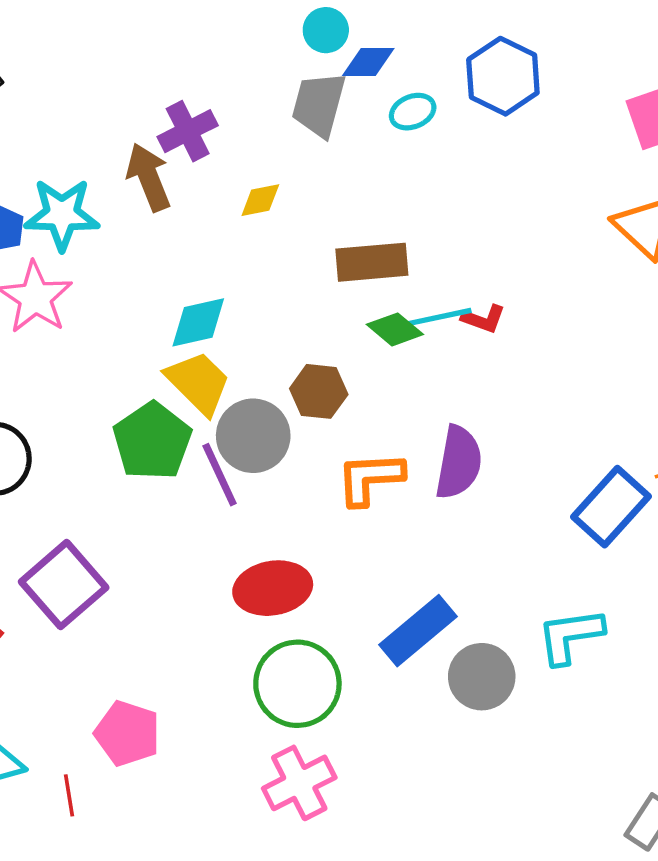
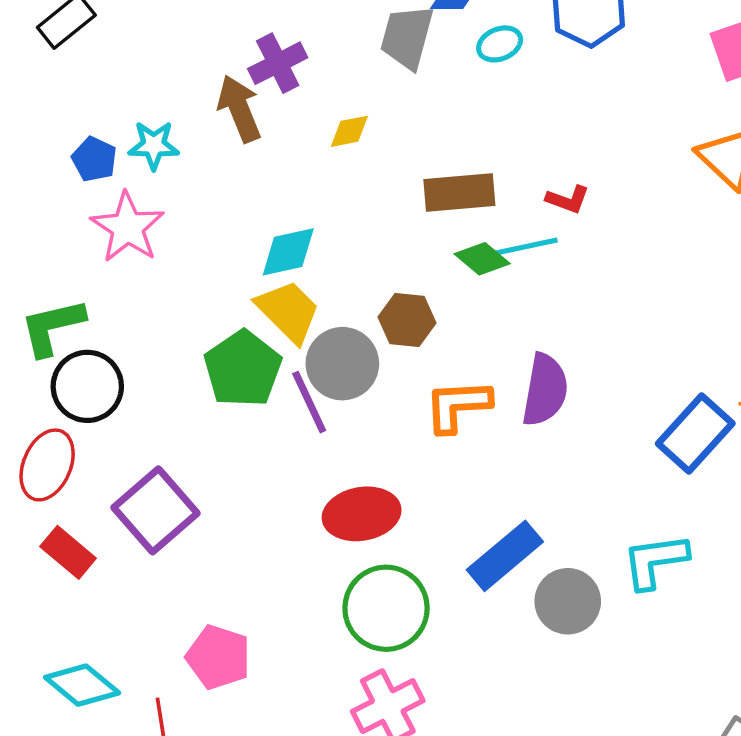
cyan star: (62, 214) -> (154, 145), size x0.7
red L-shape: (483, 319) -> (568, 199), moved

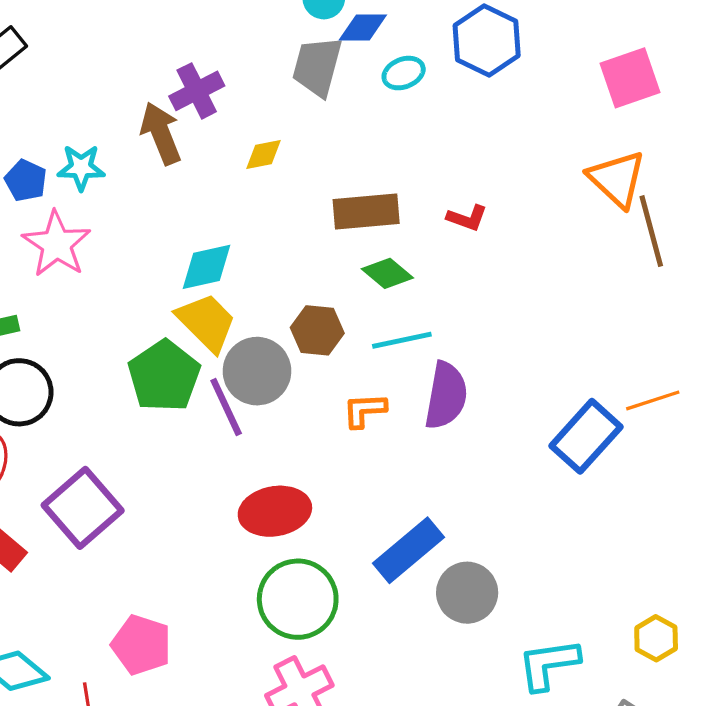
cyan line: (526, 247) -> (402, 340), moved
orange L-shape: (458, 406) -> (364, 410), size x0.7
cyan L-shape: (655, 561) -> (549, 664), moved

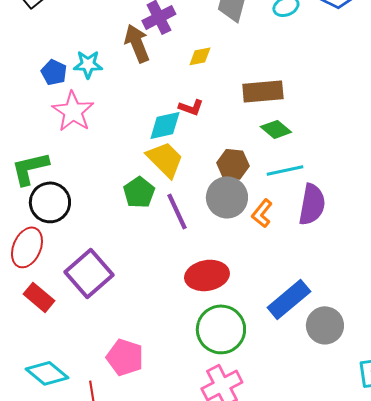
red L-shape: (467, 218) -> (191, 107), moved
gray circle: (257, 371) -> (227, 197), moved
green pentagon: (164, 376) -> (139, 192), size x0.7
orange L-shape: (364, 410) -> (262, 213), turned -48

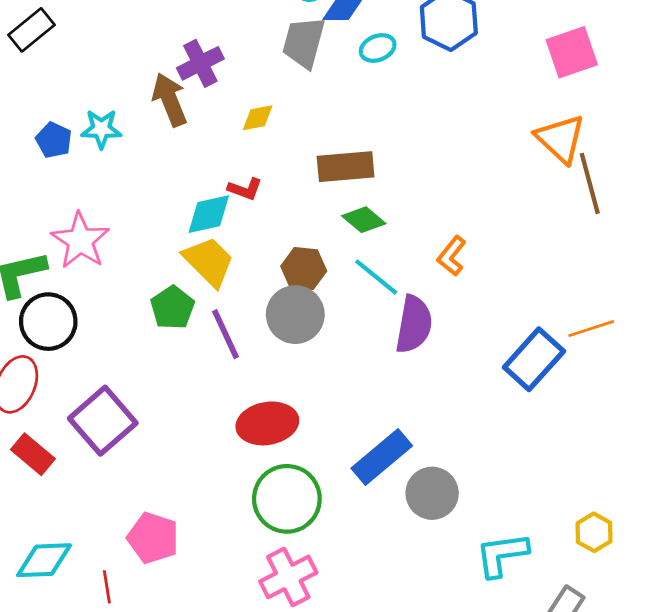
pink star: (73, 111) -> (80, 241), moved
cyan line: (285, 170) -> (376, 277), turned 51
orange L-shape: (262, 213) -> (452, 256), moved
cyan diamond: (47, 373) -> (44, 560), turned -42

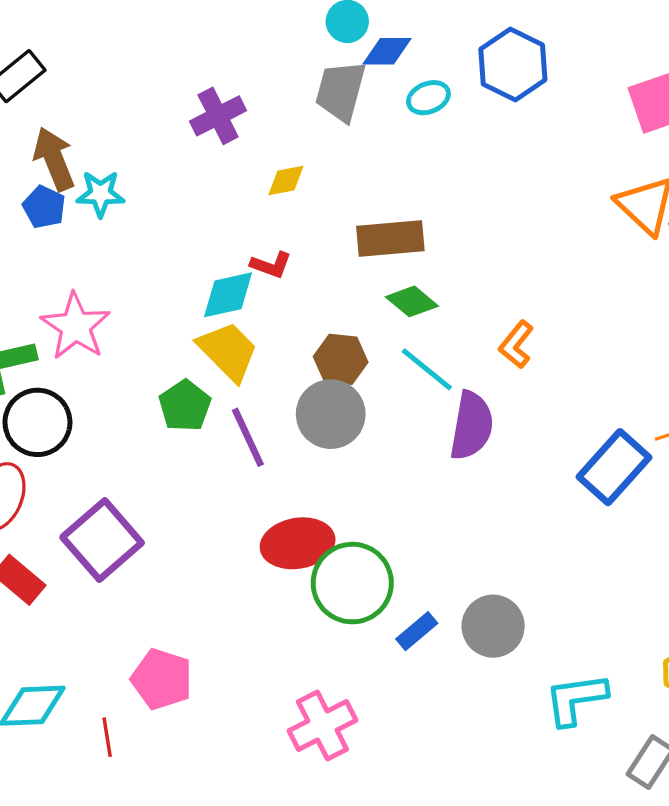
brown arrow: (170, 100) -> (54, 159), moved
blue rectangle: (382, 457) -> (417, 631), moved, size x0.6
green circle: (287, 499) -> (352, 583), moved

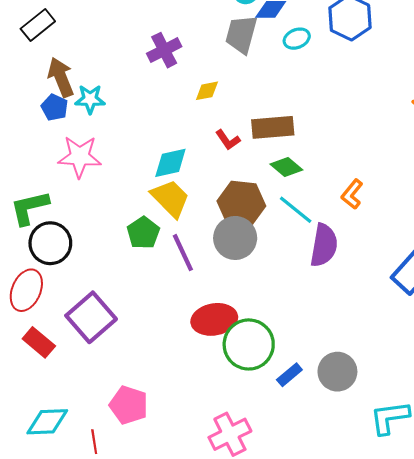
red L-shape: (271, 265) -> (228, 140), moved, turned 35
pink star: (76, 326) -> (80, 157), moved, turned -30
brown hexagon: (341, 359) -> (241, 204), size x1.4

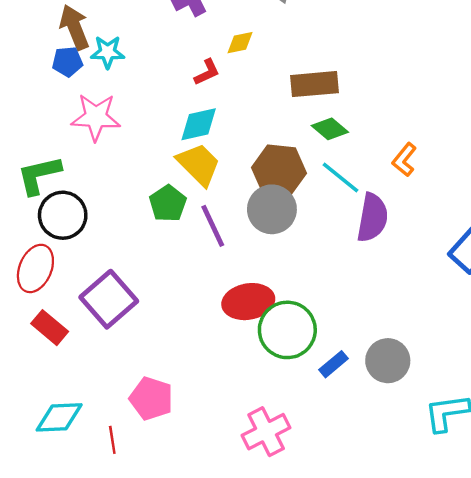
blue pentagon: (55, 107) -> (67, 62), turned -30
red L-shape: (228, 140) -> (207, 72), moved, turned -80

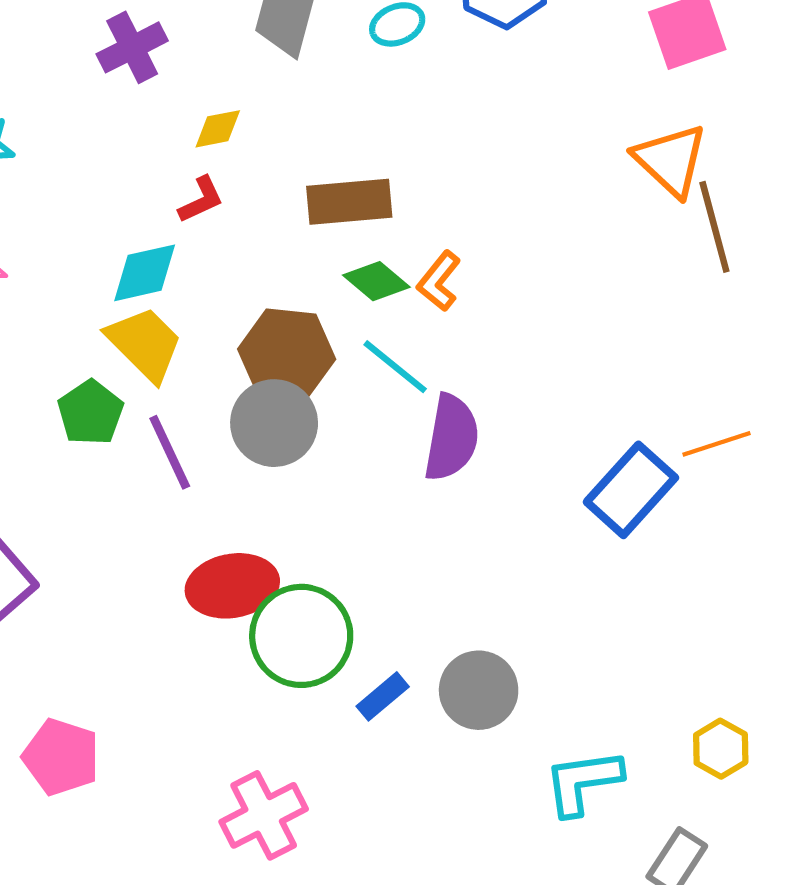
red L-shape: (207, 72) -> (201, 200), moved
orange L-shape: (404, 160) -> (439, 281), moved

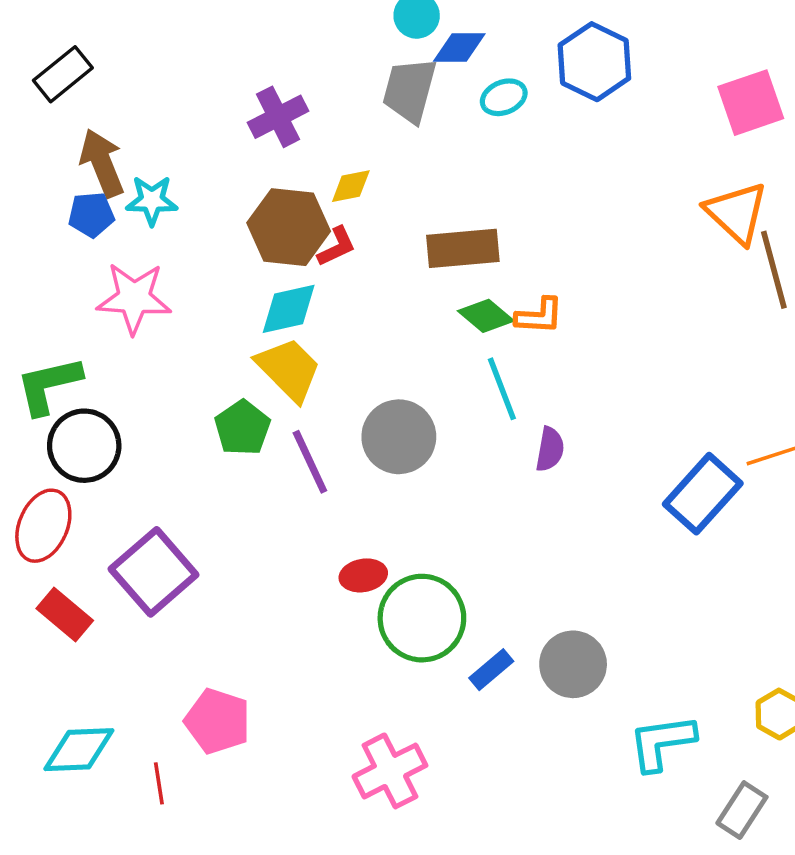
orange L-shape: (439, 281) -> (539, 316), turned -126
brown hexagon: (287, 354) -> (289, 227), moved
cyan line: (395, 367) -> (502, 389), turned 30
purple semicircle: (451, 438) -> (550, 449), size x0.6
red ellipse: (232, 586) -> (363, 575), size x0.6

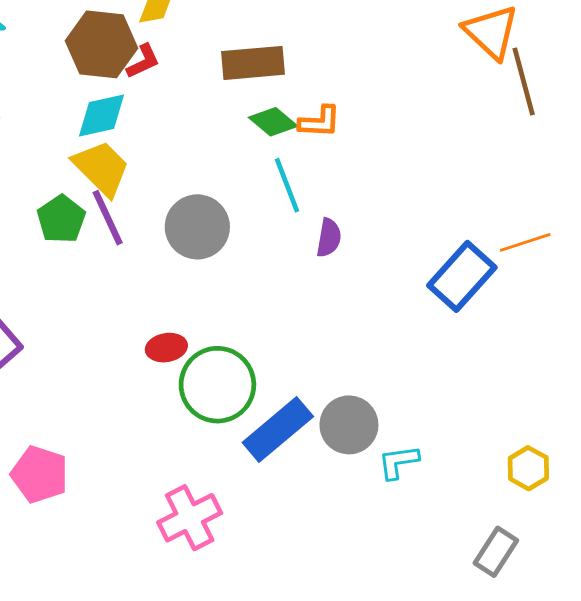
purple line: (310, 462) -> (108, 218), moved
blue rectangle: (491, 670) -> (278, 430), size x1.8
cyan L-shape: (662, 743) -> (398, 462), moved, size x0.7

